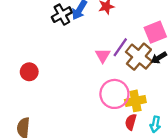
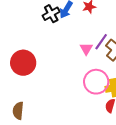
red circle: (29, 72) -> (23, 63), size x1.6

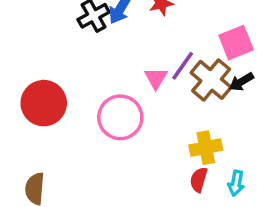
pink circle: (96, 82) -> (120, 117), moved

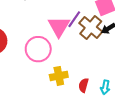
pink triangle: (156, 78) -> (59, 26), size x1.6
yellow cross: (206, 148) -> (59, 76), moved

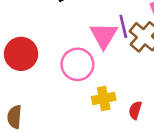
purple line: (74, 19) -> (123, 26), turned -48

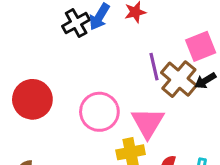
pink triangle: (104, 36) -> (148, 123), moved

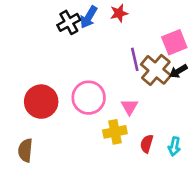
red circle: (32, 99) -> (41, 102), moved
pink triangle: (148, 123) -> (130, 107), size x0.6

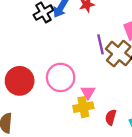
pink triangle: (130, 107) -> (88, 92), moved

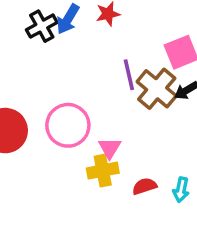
red semicircle: (111, 117) -> (145, 186), turned 56

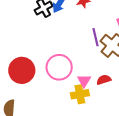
red semicircle: (145, 186) -> (104, 80), moved

